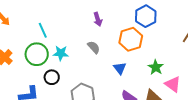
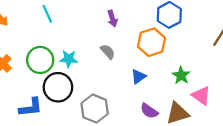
cyan line: (43, 30) -> (47, 14), moved
blue triangle: (120, 68) -> (138, 77), turned 32
black circle: (52, 77) -> (58, 87), size x1.6

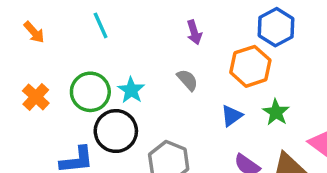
cyan star: (69, 59) -> (131, 90), turned 30
green star: (181, 75) -> (276, 112), moved

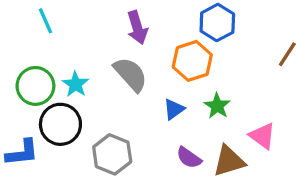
purple arrow: (194, 32) -> (137, 28), size x1.4
gray semicircle: (187, 80) -> (131, 74), size x1.6

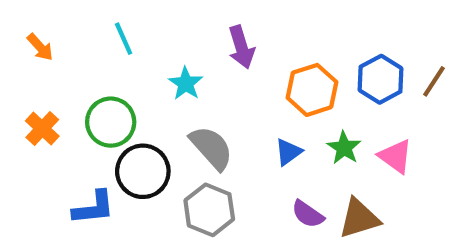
blue hexagon: (217, 23) -> (380, 79), moved
gray semicircle: (131, 74) -> (211, 148), moved
cyan star: (75, 84) -> (186, 84), moved
pink triangle: (262, 136) -> (395, 156), moved

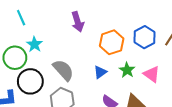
cyan star: (186, 84) -> (34, 44), moved

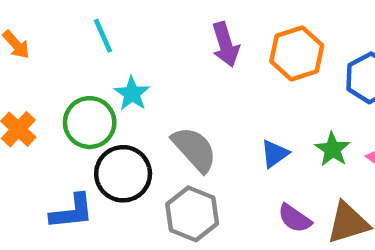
orange hexagon: (112, 42) -> (297, 53), moved

